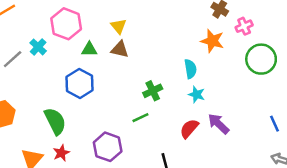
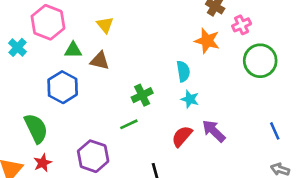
brown triangle: (120, 49) -> (100, 61), moved

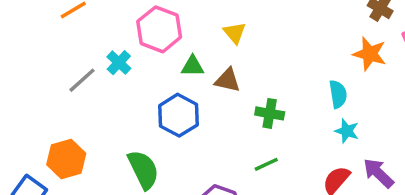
green cross: (142, 95) -> (270, 113), moved, turned 36

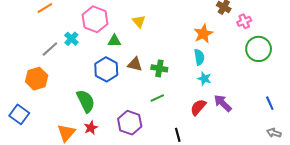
orange star: (370, 54) -> (203, 34), moved, turned 30
brown triangle: (228, 80) -> (135, 64), moved
orange hexagon: (66, 159) -> (37, 79), moved

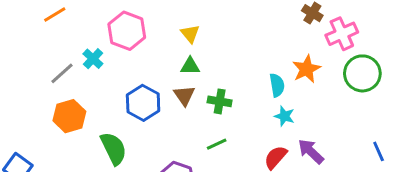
pink cross: (244, 21) -> (342, 34), size x1.5
orange star: (203, 34) -> (306, 69), moved
green triangle: (114, 41) -> (190, 66), moved
brown triangle: (135, 64) -> (184, 96), turned 42
orange hexagon: (37, 79) -> (69, 116), moved

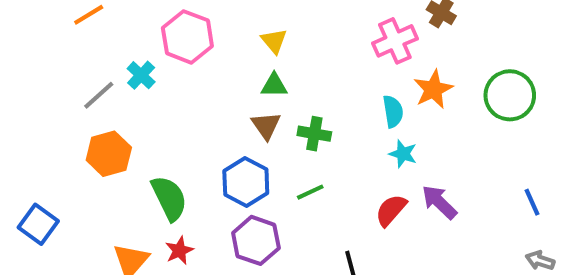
pink cross: (342, 34) -> (395, 41), moved
blue hexagon: (143, 103) -> (246, 182), moved

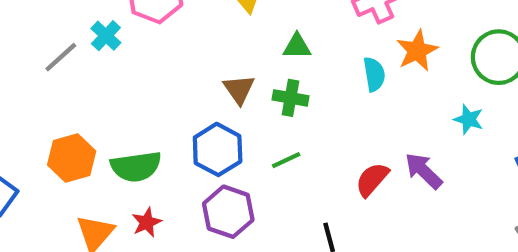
green triangle: (274, 85) -> (297, 46), moved
orange hexagon: (109, 154) -> (72, 158), moved
cyan star: (403, 154) -> (469, 119), moved
green semicircle: (169, 198) -> (136, 167), turned 108

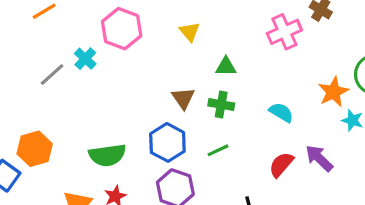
orange star: (417, 51) -> (333, 92), moved
cyan semicircle: (374, 74) -> (281, 112), moved, turned -50
orange hexagon: (72, 158) -> (35, 149), moved

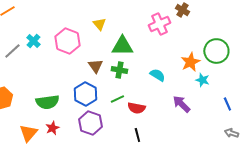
pink hexagon: (122, 29) -> (67, 41), moved
green triangle: (226, 67) -> (122, 46), size x1.6
red semicircle: (281, 165) -> (136, 108), moved, turned -120

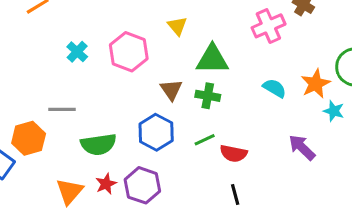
gray line: (12, 51) -> (62, 109), moved, turned 42
cyan semicircle: (157, 75) -> (275, 88), moved
purple hexagon: (90, 123) -> (142, 185), moved

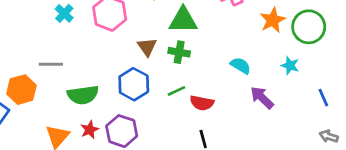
orange star: (316, 84) -> (273, 20), moved
cyan semicircle: (275, 88) -> (241, 66), moved

